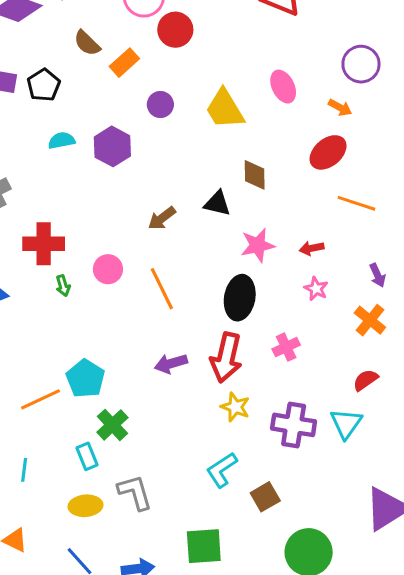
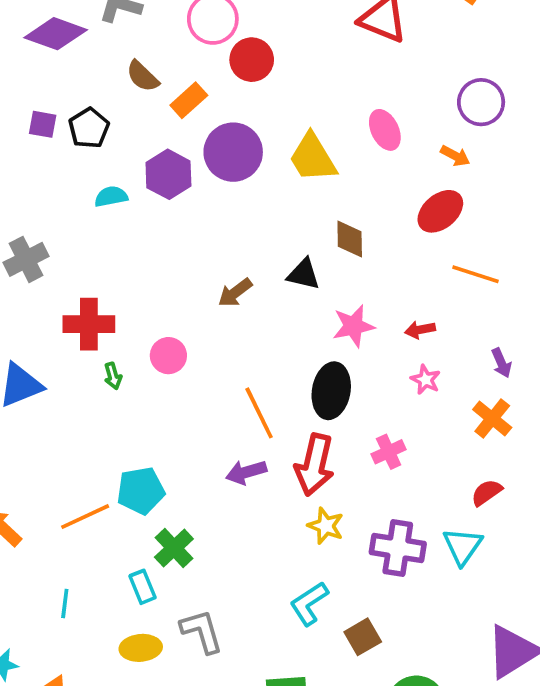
purple circle: (160, 105) -> (233, 152), size x1.8
purple hexagon: (112, 146) -> (168, 174), moved
orange line: (162, 289) -> (259, 413), moved
cyan pentagon: (86, 378) -> (141, 491), turned 30

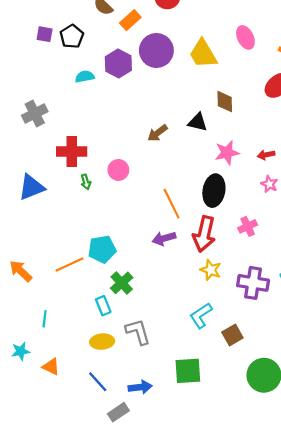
cyan line: (65, 603) -> (45, 319), moved

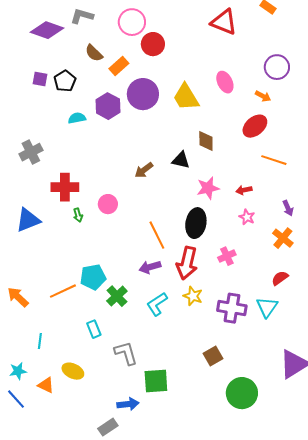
green cross: (122, 283) -> (117, 296), moved
cyan L-shape: (201, 315) -> (157, 304), moved
yellow ellipse: (102, 342) -> (73, 371), moved, turned 30
green square: (188, 371) -> (156, 381), moved
blue line: (98, 382) -> (16, 399), moved

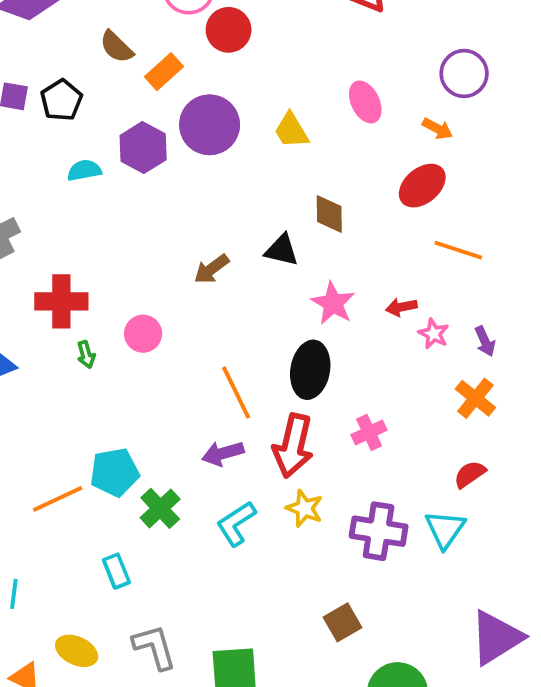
yellow trapezoid: (186, 97) -> (291, 130), size x0.7
pink star: (208, 188) -> (333, 303), turned -30
pink star: (247, 217) -> (434, 334), moved
gray L-shape: (126, 353) -> (154, 647), moved

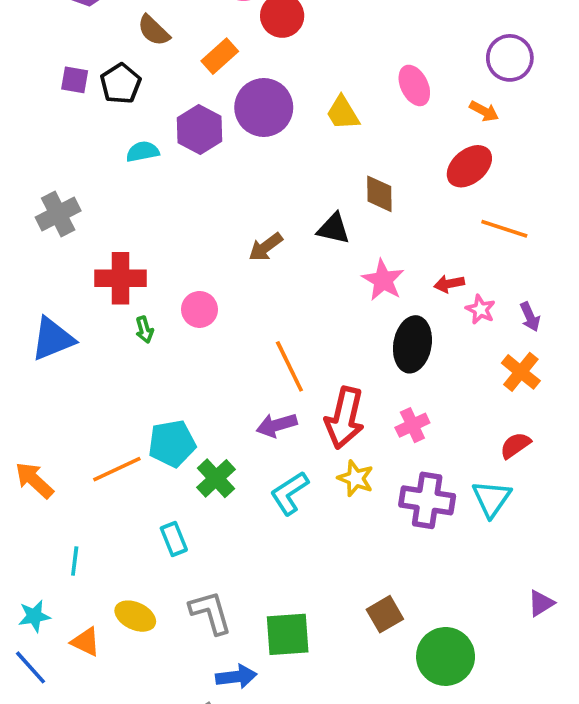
brown semicircle: (116, 47) -> (154, 30), moved
black ellipse: (310, 370) -> (412, 344), moved
pink cross: (369, 432) -> (412, 425), moved
brown square: (342, 622) -> (385, 614), moved
purple triangle: (496, 638) -> (541, 603), size x0.5

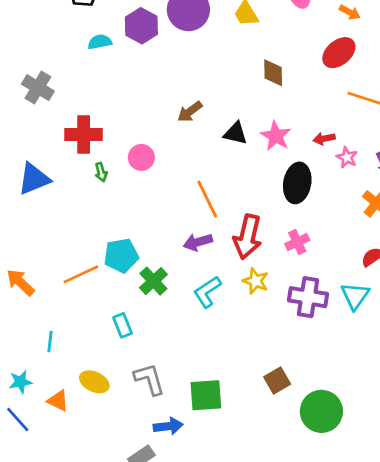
gray cross: (58, 214) -> (38, 88), turned -32
black triangle: (334, 229) -> (235, 133), moved

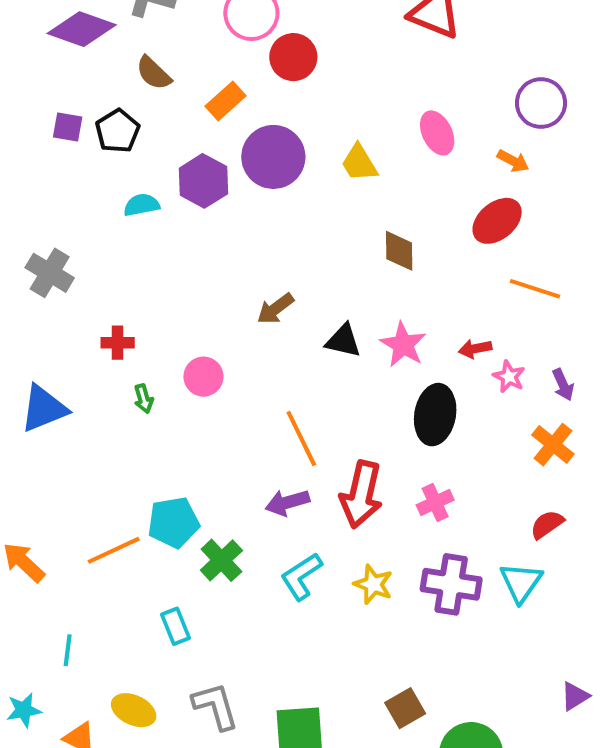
red cross: (84, 135) -> (118, 343), size x0.6
yellow star: (256, 281) -> (373, 584), moved

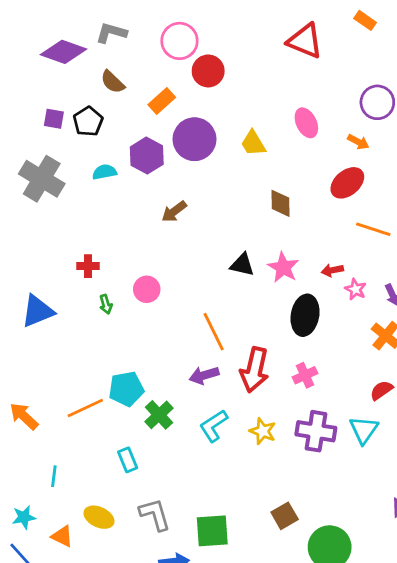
gray cross: (50, 273) -> (42, 179), moved, size x1.4
brown arrow: (275, 309) -> (174, 212), moved

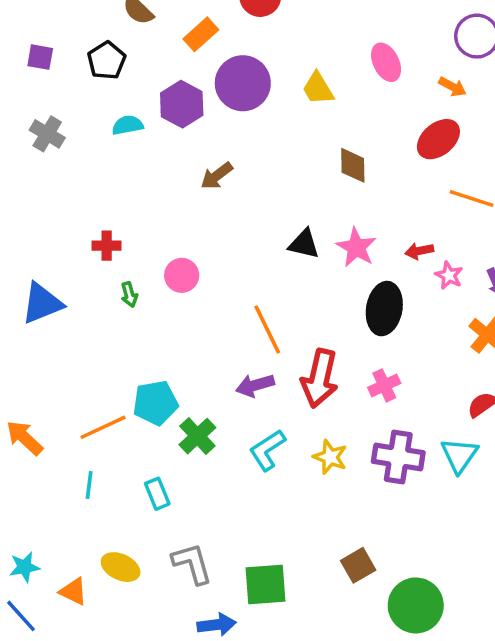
purple square: (54, 119) -> (40, 57), moved
gray cross: (42, 179) -> (47, 134), size x0.6
cyan line: (54, 476) -> (89, 485), moved

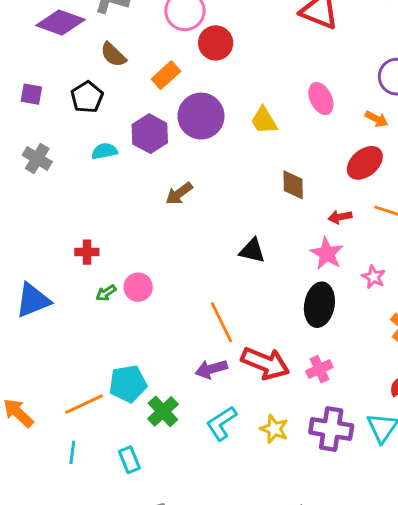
pink star: (356, 247) -> (327, 254), moved
red arrow: (419, 251) -> (340, 217), moved
pink circle: (182, 275) -> (138, 287), moved
green arrow: (129, 295) -> (106, 293), turned 72
red arrow: (320, 378) -> (265, 363), turned -81

